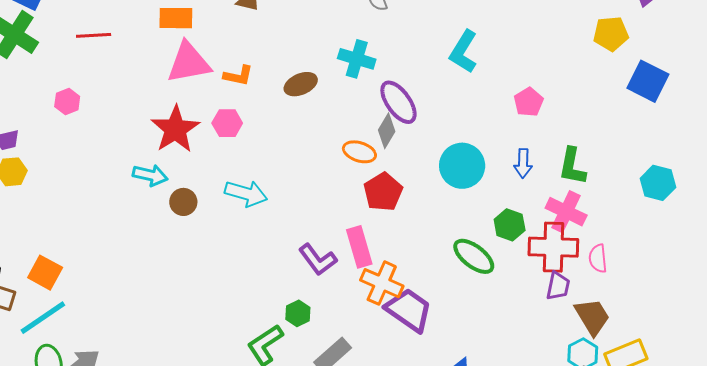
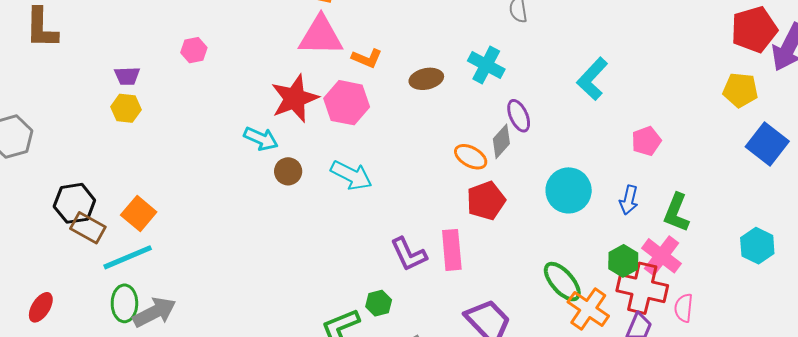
purple ellipse: (398, 102) -> (519, 116), size x0.7
pink hexagon: (227, 123) -> (347, 103), size x1.5
green hexagon: (510, 225) -> (623, 261), moved
orange cross: (382, 283) -> (588, 309), moved

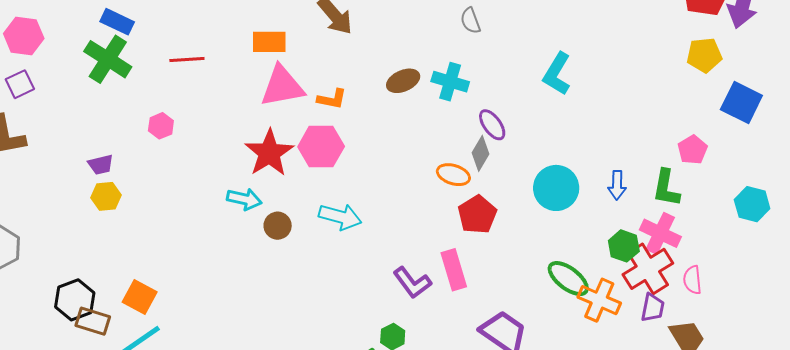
brown ellipse: (426, 79) -> (403, 81), moved
pink pentagon: (646, 141) -> (693, 150), moved
red cross: (642, 288) -> (648, 269), turned -33

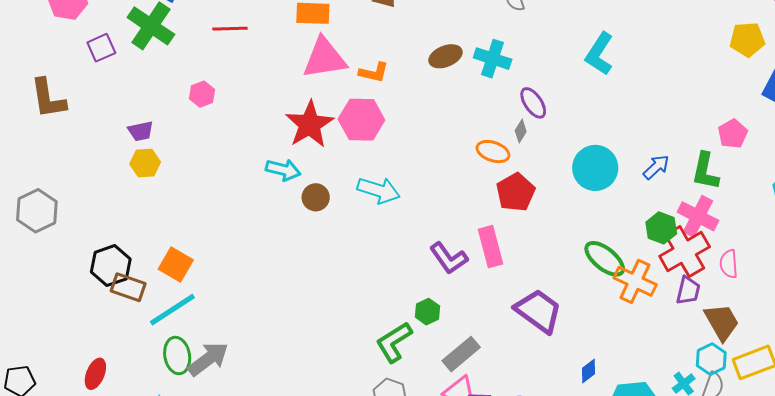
purple square: (20, 84) -> (101, 48), moved
gray diamond: (480, 153) -> (521, 131), size x0.7
blue arrow: (617, 185) -> (656, 167), turned -136

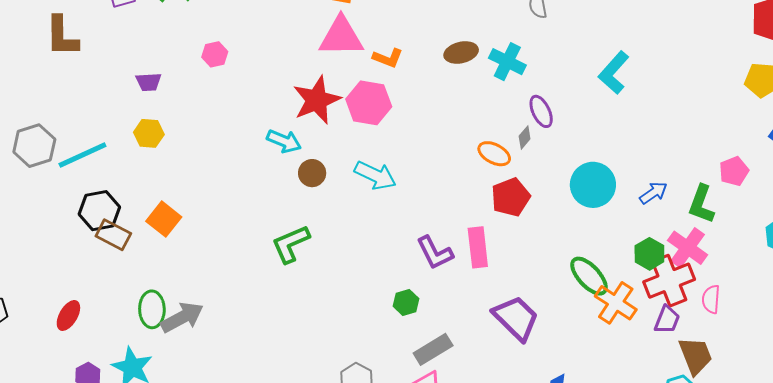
yellow hexagon: (145, 163) -> (149, 133), moved
cyan line: (172, 310) -> (82, 155), moved
green L-shape: (394, 342) -> (291, 244), moved

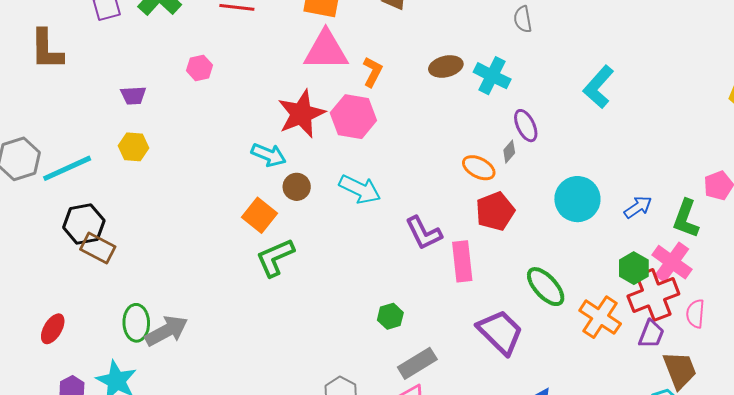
orange L-shape: (388, 58) -> (373, 72), turned -84
orange square: (164, 219) -> (260, 215), moved
purple L-shape: (435, 253) -> (424, 233), moved
green ellipse: (589, 276) -> (546, 287), moved

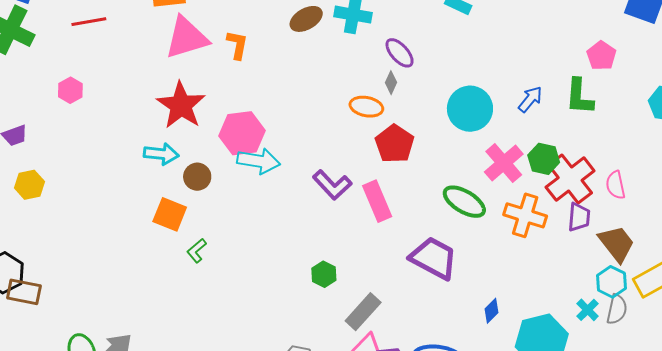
pink hexagon: (353, 117) -> (242, 133), moved
green L-shape: (275, 258) -> (197, 251), size x0.6
pink cross: (672, 262) -> (504, 163), moved, turned 30

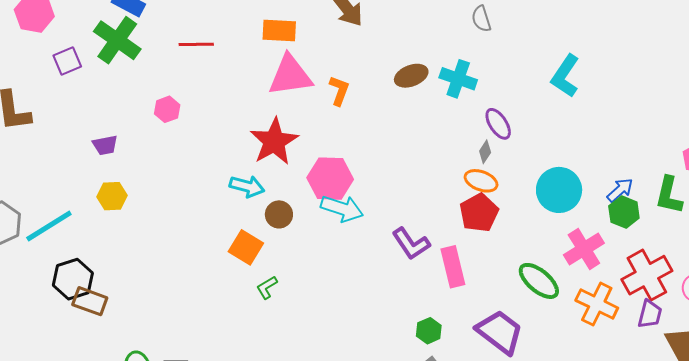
orange ellipse: (366, 107) -> (481, 181), moved
green hexagon: (544, 159) -> (624, 212), moved
green hexagon: (324, 274) -> (429, 331), moved

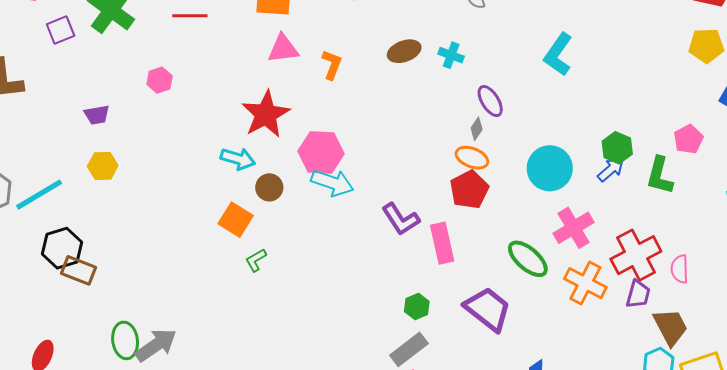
pink triangle: (290, 75) -> (283, 49), size x0.7
cyan cross: (458, 79) -> (451, 55), size x0.7
green hexagon: (624, 212) -> (617, 148), moved

